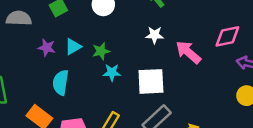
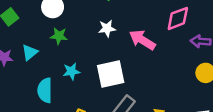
green star: (101, 51) -> (59, 36), moved, turned 30
cyan semicircle: (61, 82) -> (45, 90), moved

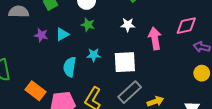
pink arrow: (142, 40) -> (155, 38), turned 40

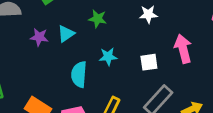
pink arrow: (155, 38) -> (183, 49), moved
white square: (125, 62) -> (149, 62), size x0.6

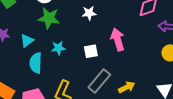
green star: (98, 19) -> (49, 18), size x1.5
cyan triangle: (66, 34) -> (27, 41), moved

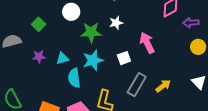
green star: (49, 18) -> (91, 32), moved
cyan triangle: (27, 41) -> (62, 58), turned 32
cyan star: (58, 48) -> (93, 60), size x1.5

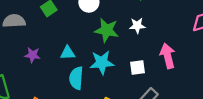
purple star: (39, 57) -> (32, 55), moved

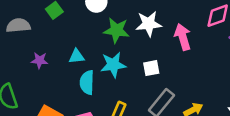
white star: (137, 26) -> (149, 24), size x1.5
pink arrow: (168, 56) -> (183, 37), moved

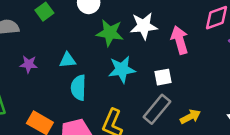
cyan star: (113, 65) -> (122, 69), moved
white square: (151, 68) -> (163, 77), moved

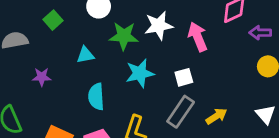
cyan triangle: (68, 60) -> (85, 55), moved

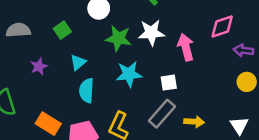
green square: (53, 20) -> (62, 30), moved
cyan triangle: (85, 55) -> (78, 62), moved, turned -36
purple star: (42, 77) -> (39, 67), turned -30
yellow arrow: (216, 116) -> (194, 122), turned 30

